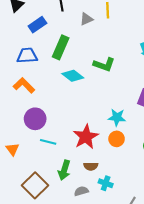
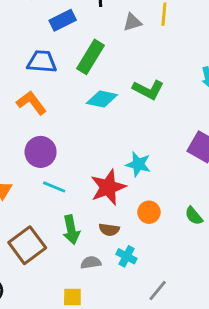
cyan diamond: (73, 76) -> (102, 99), turned -35
cyan star: (117, 117) -> (138, 164), moved
orange circle: (117, 139) -> (149, 212), moved
green arrow: (64, 170) -> (71, 230), turned -36

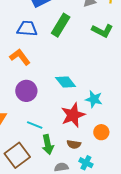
green L-shape: (148, 90) -> (102, 31), moved
cyan diamond: (102, 99) -> (66, 82), moved, turned 40
cyan line: (54, 187) -> (35, 125), moved

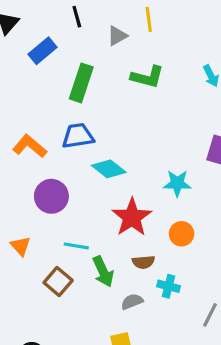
blue trapezoid: (27, 29) -> (78, 136), moved
cyan star: (94, 99) -> (177, 183), moved
brown square: (17, 155) -> (58, 281), moved, size x0.7

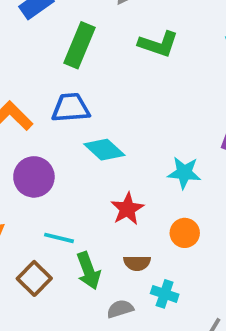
red star: (132, 217) -> (127, 209), size x0.7

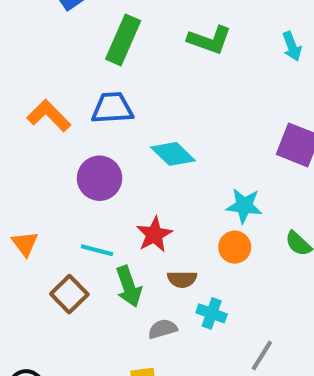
cyan diamond: (104, 150) -> (173, 154), moved
cyan star: (184, 173) -> (244, 206), moved
purple circle: (34, 177) -> (100, 178), moved
red star: (127, 209) -> (154, 235), moved

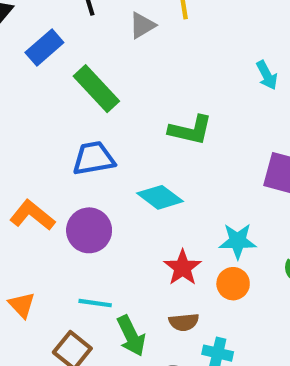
green rectangle: (123, 40) -> (96, 89), turned -60
green L-shape: (209, 40) -> (190, 130), moved
orange L-shape: (49, 116) -> (32, 215), moved
red star: (154, 235) -> (183, 268), moved

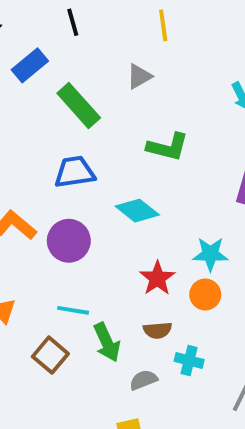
gray triangle: (142, 25) -> (139, 76), moved

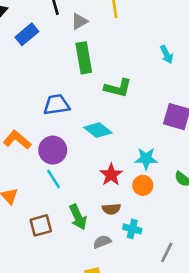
gray triangle: (139, 76) -> (79, 21), moved
green rectangle: (79, 106) -> (84, 58), moved, turned 32
cyan line: (73, 310) -> (54, 179), moved, turned 48
brown square: (50, 355) -> (41, 225), turned 35

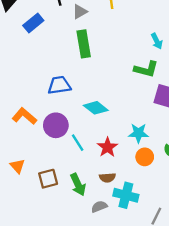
green L-shape: (118, 88) -> (146, 69), moved
cyan line: (54, 179) -> (78, 143), moved
orange circle: (143, 185) -> (145, 157), moved
brown square: (41, 225) -> (48, 179), moved
cyan cross: (132, 229) -> (126, 195), size x1.5

